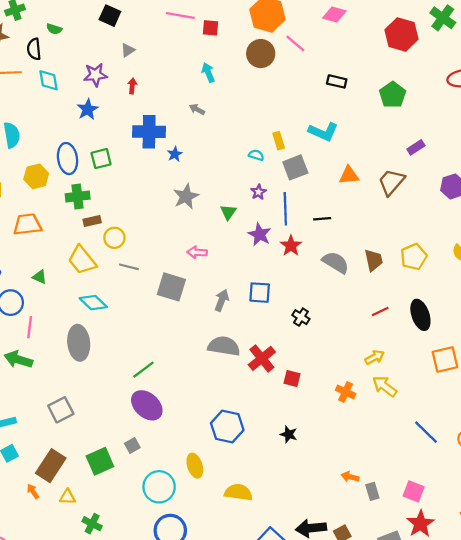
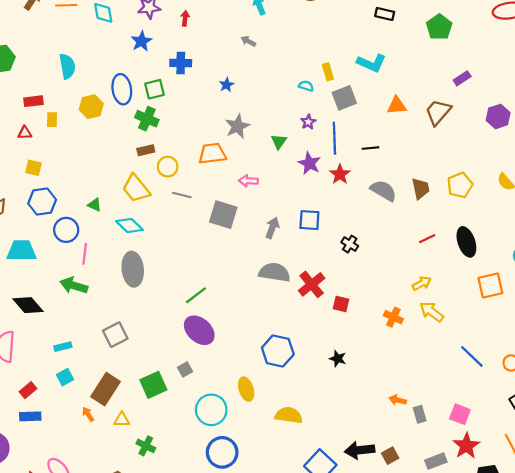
blue cross: (149, 132) -> (181, 63), moved, size x0.7
green cross: (78, 196) -> (147, 119), moved, turned 30
orange trapezoid: (27, 224) -> (212, 154), moved
cyan diamond: (93, 303) -> (129, 226), moved

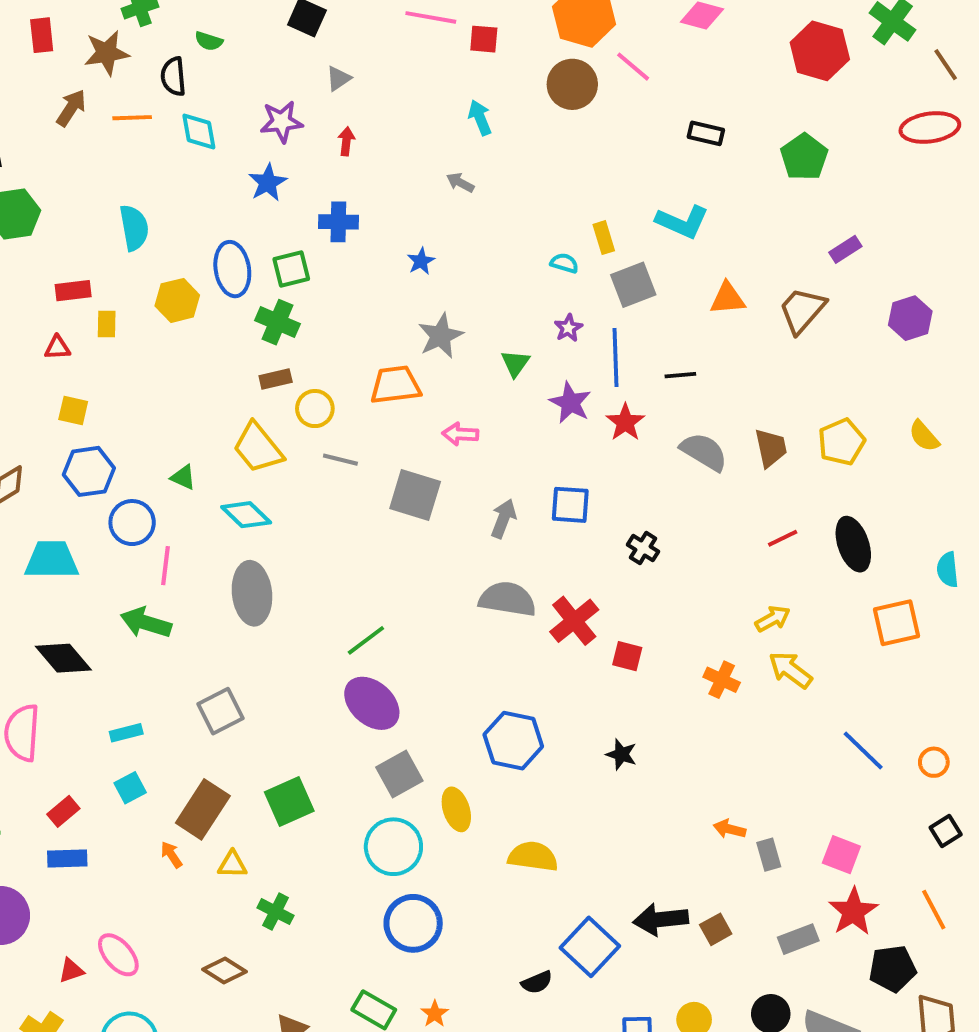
gray square: (185, 369) -> (399, 774), moved, size x1.6

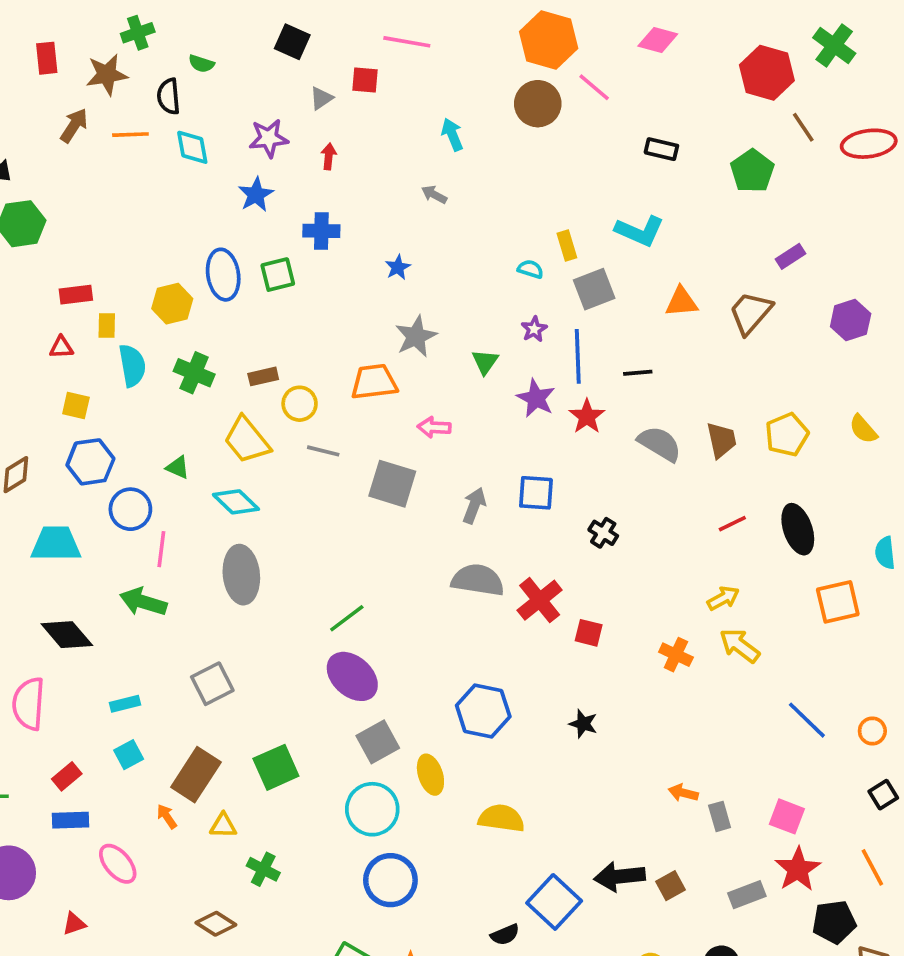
red square: (484, 39) -> (365, 80), moved
brown line: (946, 65) -> (803, 127), moved
cyan semicircle: (134, 228) -> (132, 365), moved
green cross: (278, 322) -> (194, 373), moved
pink ellipse: (118, 955) -> (118, 864), moved

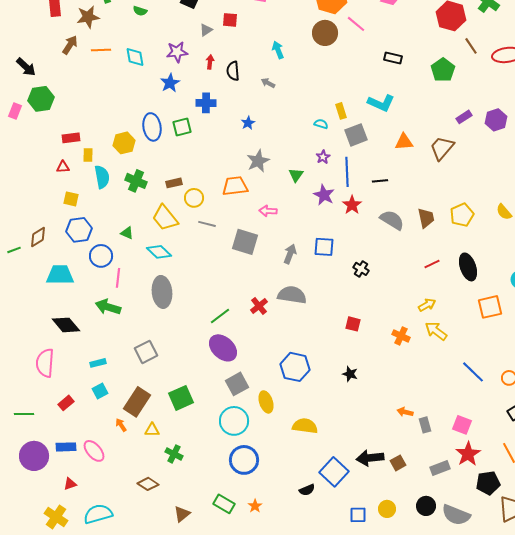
black semicircle: (169, 96) -> (233, 71), moved
purple hexagon: (851, 320) -> (496, 120), moved
red cross: (540, 600) -> (259, 306), moved, size x0.7
blue rectangle: (70, 820) -> (66, 447), moved

